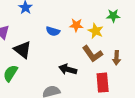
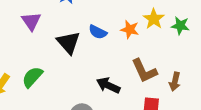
yellow star: (96, 31) -> (154, 19), moved
black triangle: (23, 50) -> (68, 43), moved

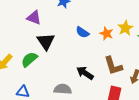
purple triangle: (31, 21) -> (34, 18), turned -42
black triangle: (68, 43) -> (46, 41), moved

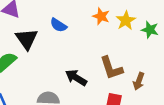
blue semicircle: (82, 32) -> (58, 25), moved
orange star: (106, 34) -> (101, 16), moved

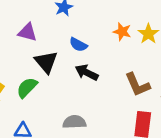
black arrow: (76, 78) -> (87, 72), moved

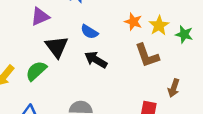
purple triangle: (27, 32) -> (40, 17), turned -42
brown L-shape: (137, 85) -> (147, 55), moved

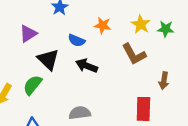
orange star: (133, 22) -> (103, 25), moved

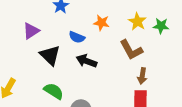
brown arrow: (164, 81) -> (142, 76), moved
green semicircle: (32, 85) -> (54, 91), moved, turned 84

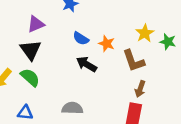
orange star: (101, 23) -> (107, 44), moved
black triangle: (50, 55) -> (31, 50), moved
green semicircle: (54, 91) -> (30, 77), moved

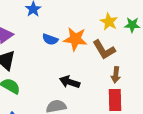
orange star: (107, 44) -> (75, 39), size x1.5
black arrow: (87, 64) -> (70, 82), moved

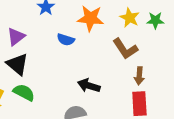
orange star: (75, 39) -> (90, 18), moved

